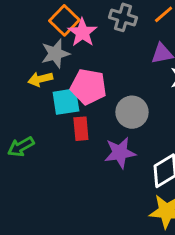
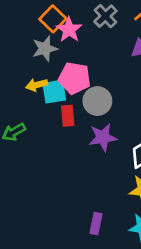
gray cross: (123, 17) -> (105, 16), turned 30
yellow arrow: (40, 79) -> (37, 85), moved
gray circle: (132, 112) -> (97, 101), moved

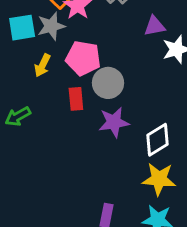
yellow arrow: (37, 85) -> (42, 65), turned -50
cyan square: (54, 92) -> (22, 28), moved

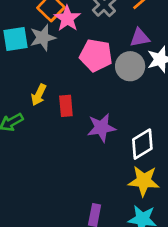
pink pentagon: (83, 58) -> (96, 55), moved
yellow arrow: (42, 65) -> (39, 95), moved
gray circle: (108, 83) -> (130, 66), moved

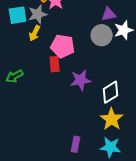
pink pentagon: (96, 55) -> (63, 46), moved
yellow arrow: (39, 95) -> (35, 33), moved
yellow star: (144, 181) -> (112, 119), turned 30

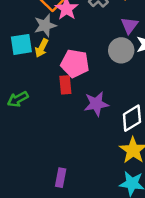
purple triangle: (109, 14) -> (130, 25), turned -42
cyan square: (18, 15) -> (21, 44), moved
purple rectangle: (76, 144) -> (61, 178), moved

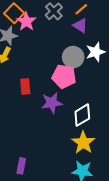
purple triangle: (130, 25) -> (80, 26), moved, turned -35
pink pentagon: (75, 63) -> (64, 76), moved

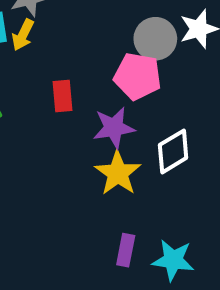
yellow star: (83, 143) -> (118, 173), moved
purple rectangle: (21, 166) -> (126, 250), moved

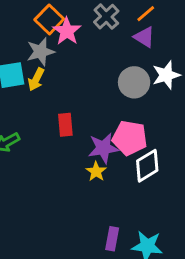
pink pentagon: (138, 76) -> (130, 138), moved
yellow star: (118, 173) -> (96, 172), moved, size x0.6

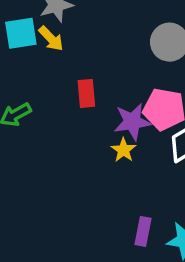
yellow arrow: (36, 79) -> (51, 39), turned -70

